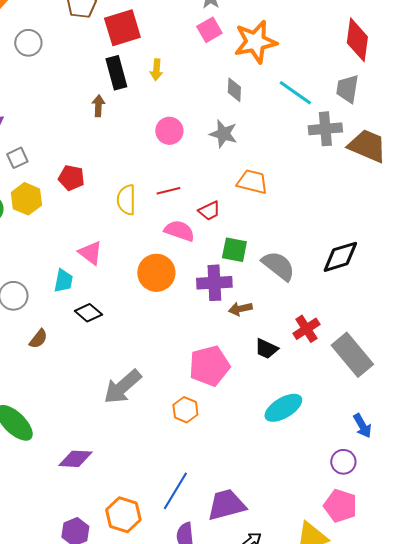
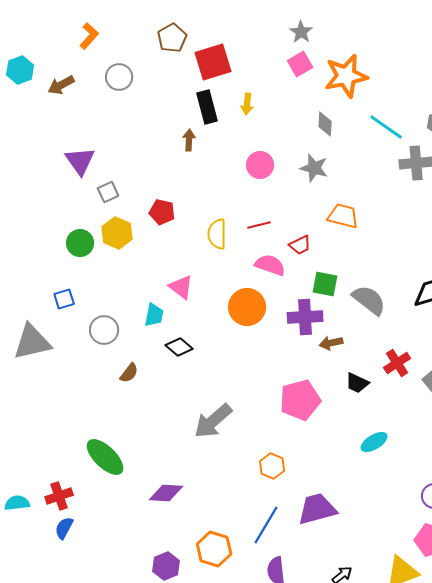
cyan ellipse: (283, 408) -> (374, 442), size x0.7
orange hexagon: (185, 410) -> (272, 466), moved
purple trapezoid: (226, 505) -> (317, 509), moved

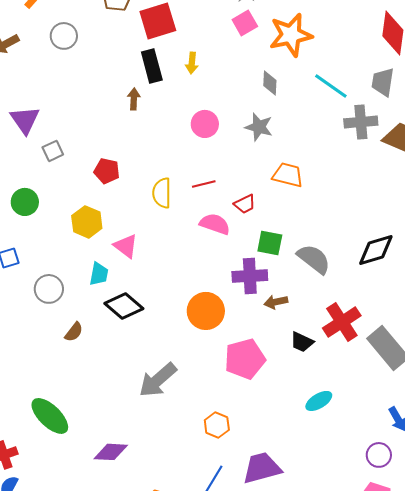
yellow hexagon: (117, 233) -> (87, 222), moved
orange circle: (247, 307) -> (206, 311), moved
black diamond: (179, 347) -> (124, 306), size x1.4
red cross: (397, 363) -> (342, 322), size x1.4

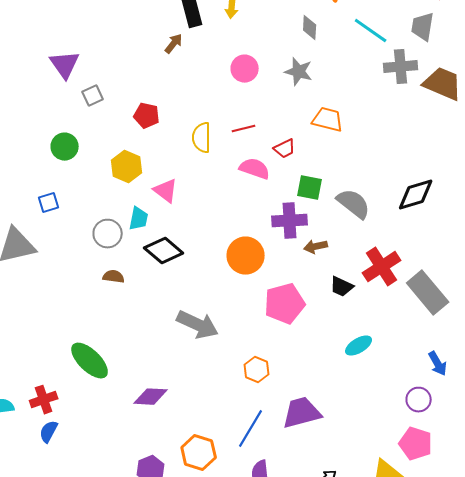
brown arrow: (134, 99) -> (174, 44), turned 35
gray circle: (49, 289) -> (108, 234), moved
brown semicircle: (74, 332) -> (114, 277), turned -120
gray arrow: (158, 380) -> (198, 325), turned -114

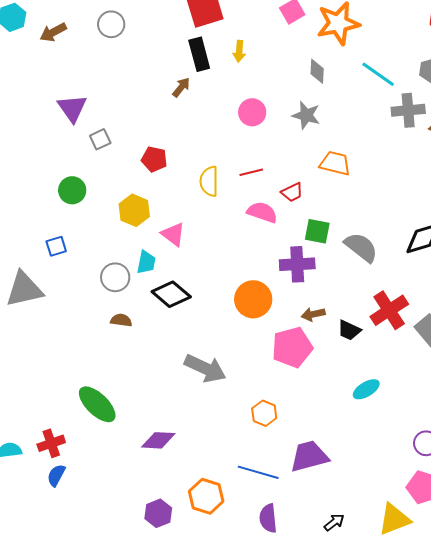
brown arrow: (316, 247) -> (313, 314), moved
blue line: (251, 429) -> (258, 472), turned 75

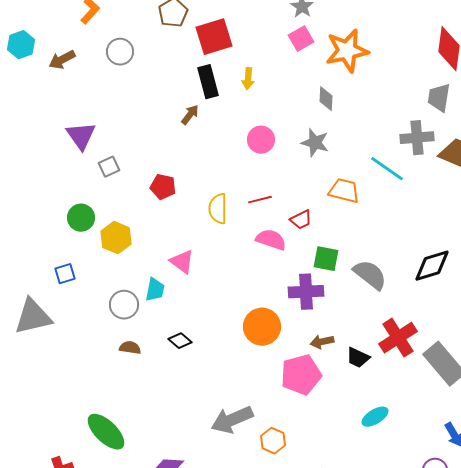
cyan line: (378, 74) -> (387, 169), moved
yellow hexagon: (134, 210) -> (116, 238), moved
black diamond: (171, 294) -> (180, 341), moved, size x0.6
gray arrow: (205, 368) -> (232, 420), moved, turned 132

